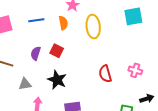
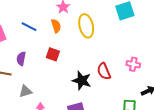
blue line: (36, 20) -> (29, 27), turned 42
purple semicircle: (36, 53) -> (21, 59), moved
black star: (57, 80) -> (82, 81), moved

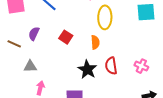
orange semicircle: (56, 26) -> (95, 42), moved

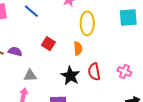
purple semicircle: (34, 34) -> (15, 51), moved, turned 80
gray triangle: (30, 66) -> (30, 76), moved

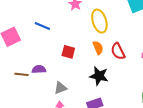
red semicircle: (94, 72) -> (118, 51), moved

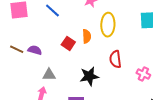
orange semicircle: (98, 48) -> (87, 36), moved
black star: (99, 76) -> (89, 76), turned 30

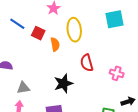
red square: (68, 43) -> (38, 33), moved

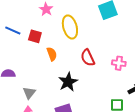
orange semicircle: (55, 44) -> (52, 54), moved
gray triangle: (23, 88) -> (29, 93), turned -32

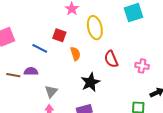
blue line: (13, 30) -> (40, 48), moved

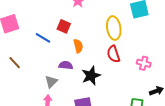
yellow ellipse: (95, 28) -> (114, 28), moved
purple semicircle: (31, 71) -> (66, 65), moved
brown line: (13, 75) -> (15, 63), turned 32

